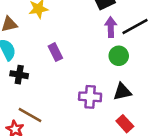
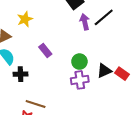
green circle: (119, 56) -> (79, 62), moved
red rectangle: (125, 124) -> (122, 74), moved

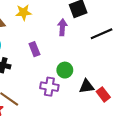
purple arrow: (85, 22) -> (62, 27), moved
purple cross: (80, 80) -> (49, 87), moved

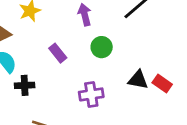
green circle: (65, 70) -> (102, 47), moved
black triangle: (87, 86) -> (138, 80), turned 35

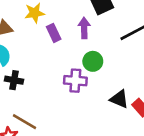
purple rectangle: (58, 53) -> (54, 33), moved
purple cross: (91, 94) -> (75, 81), moved

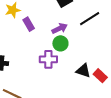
purple arrow: (84, 28) -> (60, 28), moved, turned 70

